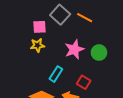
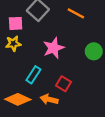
orange line: (85, 18) -> (76, 13), moved
green circle: (99, 53) -> (94, 51), moved

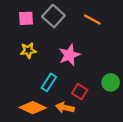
pink square: (16, 23) -> (26, 18), moved
green circle: (94, 51) -> (111, 82), moved

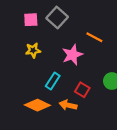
orange line: (92, 19) -> (94, 37), moved

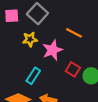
yellow star: (33, 50) -> (30, 39), moved
red square: (82, 90) -> (73, 69), moved

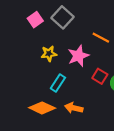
pink square: (12, 16) -> (35, 20), turned -32
yellow star: (30, 39) -> (49, 54), moved

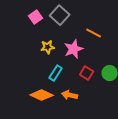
red square: (100, 76) -> (87, 73), moved

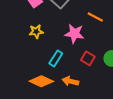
yellow star: (48, 47) -> (36, 32), moved
pink star: (74, 49) -> (74, 34), turned 30

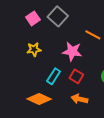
red square: (88, 58) -> (76, 76), moved
orange arrow: (70, 81) -> (79, 99), moved

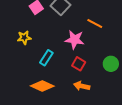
yellow star: (34, 49) -> (24, 38), moved
cyan rectangle: (54, 76) -> (46, 58), moved

